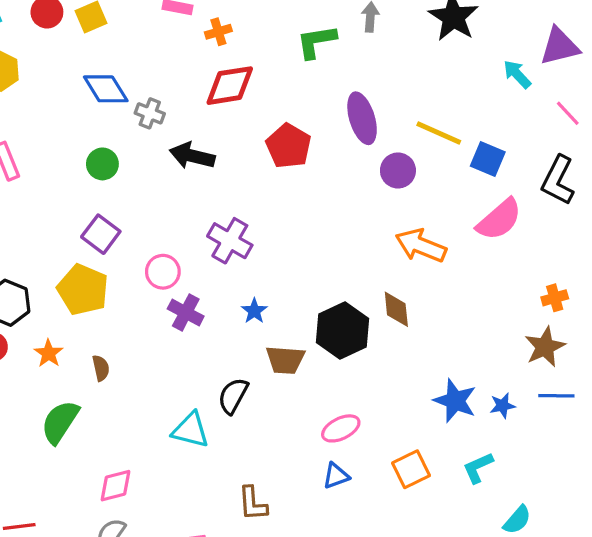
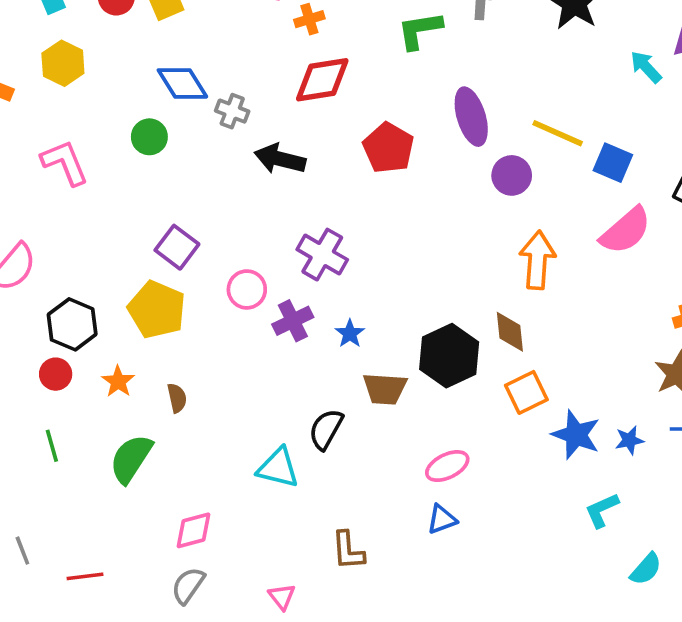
green circle: (102, 164) -> (149, 137), moved
orange arrow: (421, 246) -> (537, 260), turned 72
purple cross: (186, 313) -> (293, 321), moved, turned 36
orange square: (411, 469) -> (526, 392), moved

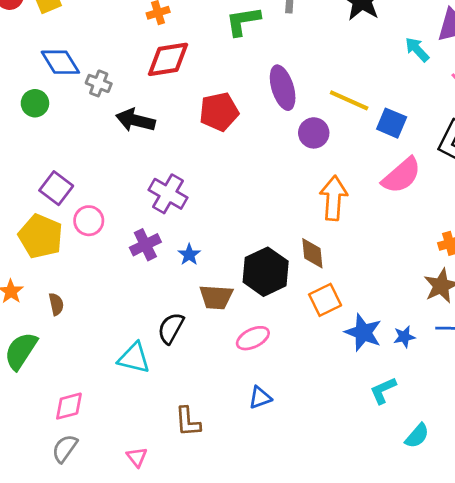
red pentagon: (388, 148) -> (219, 112), turned 30
pink circle: (247, 289) -> (89, 221), moved
pink ellipse: (447, 466) -> (253, 338), moved

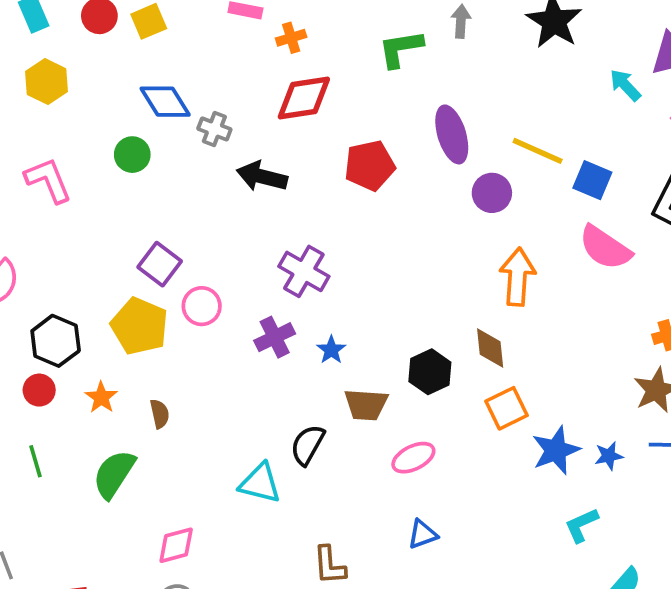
pink semicircle: (401, 175) -> (605, 248), turned 75
black hexagon: (266, 272) -> (430, 372), size x0.7
blue star: (363, 332) -> (556, 450), turned 30

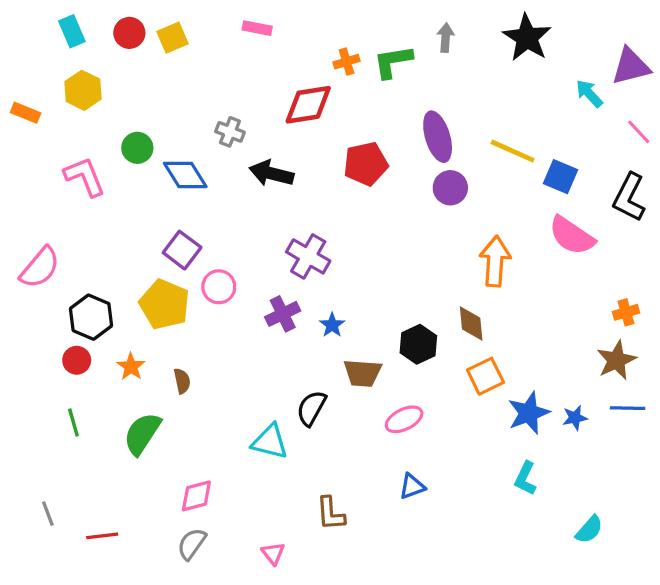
orange cross: (291, 38) -> (347, 62), moved
blue diamond: (165, 102) -> (185, 175), moved
green circle: (132, 155) -> (137, 148), moved
purple circle: (492, 193) -> (450, 188), moved
cyan L-shape: (581, 525) -> (525, 478), moved, turned -40

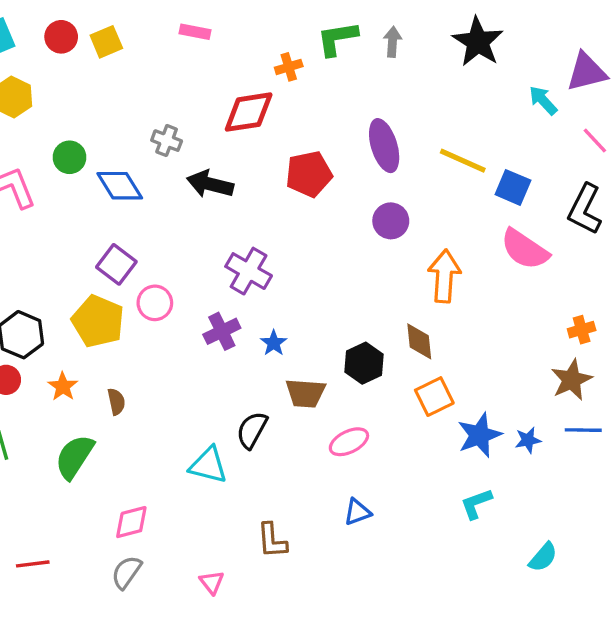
green L-shape: (393, 62) -> (337, 38), moved
purple circle: (450, 188) -> (391, 221), moved
cyan L-shape: (525, 478) -> (476, 504), turned 44

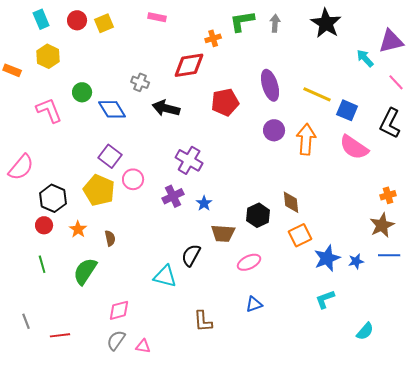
orange arrow: (444, 276) -> (306, 139), moved
pink triangle: (212, 582) -> (143, 346), moved, turned -42

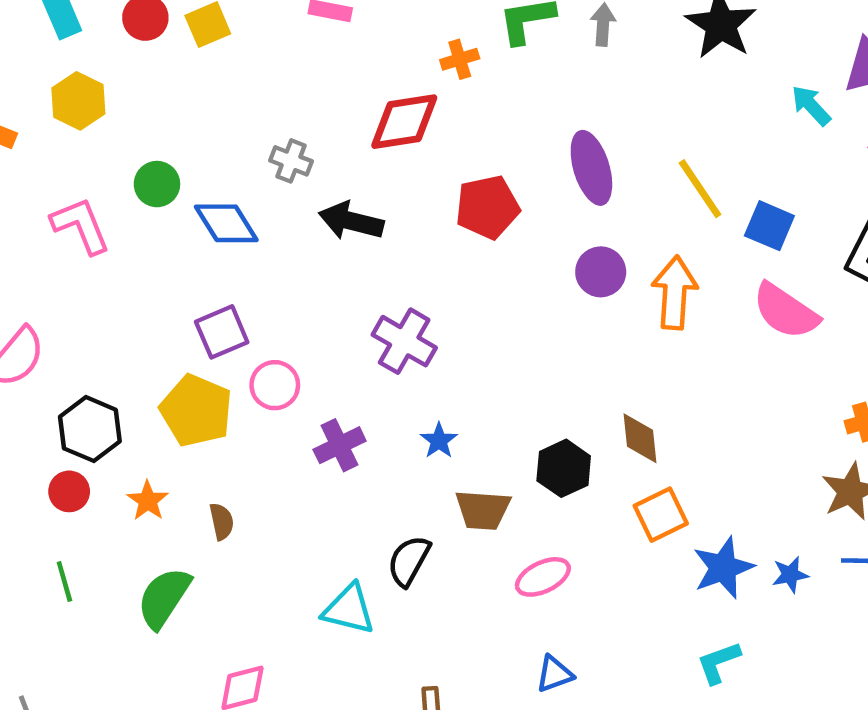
yellow line: (317, 94) -> (700, 189), turned 32
purple square: (110, 156) -> (222, 332), turned 30
purple cross: (173, 196) -> (340, 445), moved

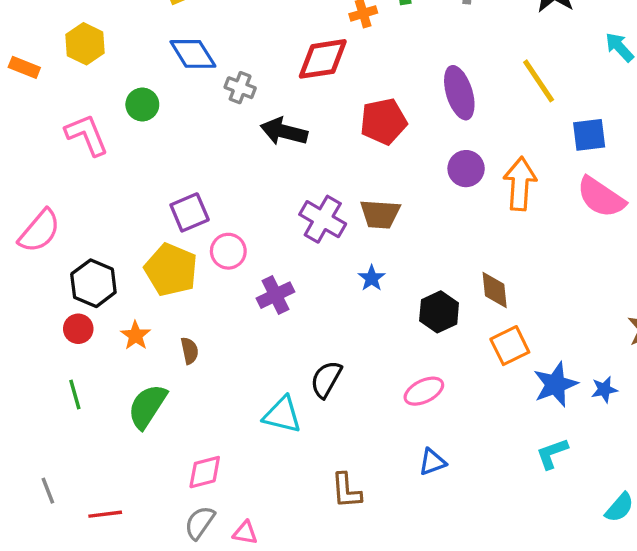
yellow line: (700, 189) -> (539, 81), moved
blue diamond: (226, 223) -> (193, 54), moved
blue square: (769, 226) -> (589, 135), turned -30
blue star: (439, 441) -> (372, 278), moved
brown trapezoid: (483, 510) -> (380, 214), moved

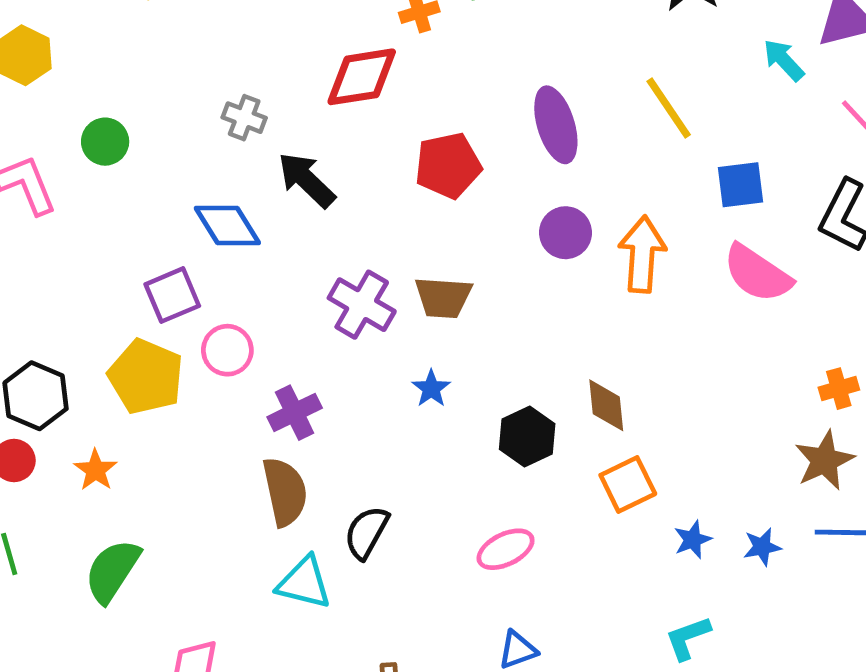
blue diamond: (193, 54) -> (227, 226), moved
black arrow: (284, 131) -> (307, 180), turned 30
brown semicircle: (190, 351) -> (285, 492), moved, size x1.8
blue star: (555, 384) -> (693, 540), size x0.6

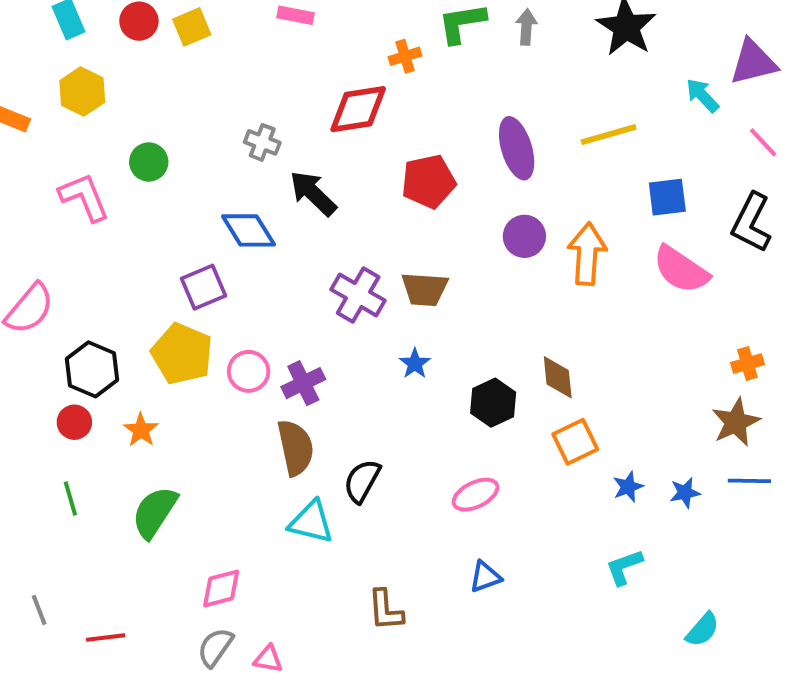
yellow line: (669, 108) -> (609, 135), turned -72
pink circle: (227, 350) -> (249, 371), moved

